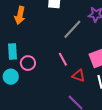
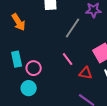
orange arrow: (20, 15) -> (18, 22), turned -36
cyan circle: (11, 77) -> (29, 88), moved

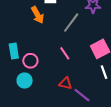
orange arrow: (18, 22) -> (38, 15), moved
red triangle: (86, 73) -> (65, 83), moved

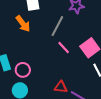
pink line: (65, 53) -> (64, 48), moved

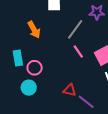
orange arrow: (23, 24) -> (34, 30), moved

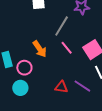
orange arrow: (34, 30) -> (40, 49), moved
purple line: (86, 102) -> (82, 86), moved

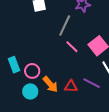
orange arrow: (40, 49) -> (50, 84), moved

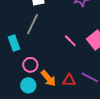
gray line: (65, 26) -> (32, 24), moved
cyan rectangle: (14, 65) -> (14, 43), moved

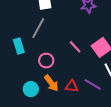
pink circle: (30, 65) -> (46, 61), moved

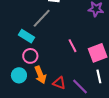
cyan rectangle: (19, 46) -> (26, 36), moved, turned -56
pink circle: (46, 61) -> (30, 56), moved

